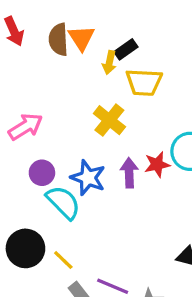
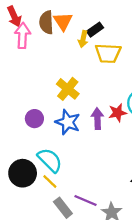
yellow cross: (109, 120) -> (68, 89), moved
pink arrow: (25, 127) -> (23, 35), moved, turned -55
cyan semicircle: (63, 202) -> (50, 160), moved

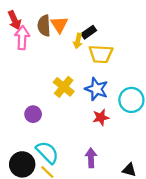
red star: (118, 113) -> (101, 117), moved
purple arrow: (97, 119) -> (91, 158), moved
blue star: (68, 122) -> (96, 89), moved

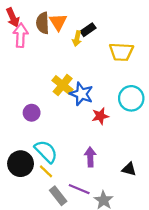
yellow trapezoid: (101, 54) -> (121, 52), moved
blue star: (96, 89) -> (81, 94), moved

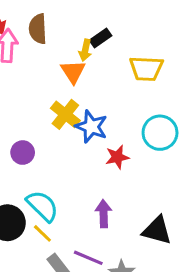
orange triangle: (58, 22) -> (73, 72), moved
black triangle: (129, 169) -> (157, 230), size x1.5

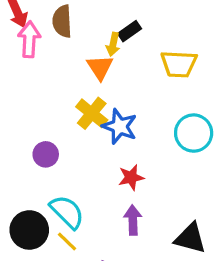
red star: (117, 157) -> (131, 177), moved

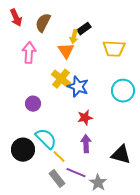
brown semicircle: (62, 21) -> (43, 23), turned 30
pink arrow: (29, 39) -> (29, 53), moved
yellow line: (67, 241) -> (59, 157), moved

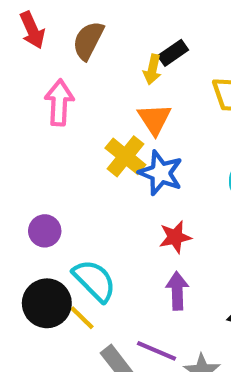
orange triangle: (66, 51) -> (154, 119), moved
purple circle: (33, 104) -> (45, 231), moved
yellow line: (59, 157) -> (82, 318), moved

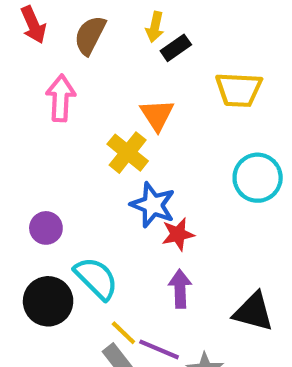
yellow arrow: (152, 69) -> (155, 27), moved
blue star: (161, 173) -> (153, 205), moved
yellow line: (82, 318) -> (123, 333), moved

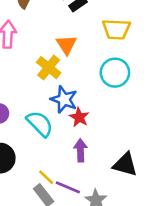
cyan circle: (258, 178) -> (115, 73), moved
red star: (178, 234) -> (79, 117), turned -30
cyan semicircle: (96, 278) -> (40, 124), moved

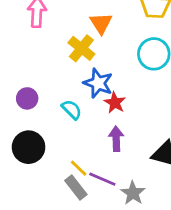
cyan semicircle: (40, 124) -> (72, 110), size x0.7

